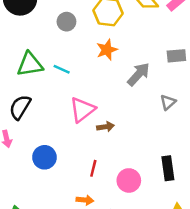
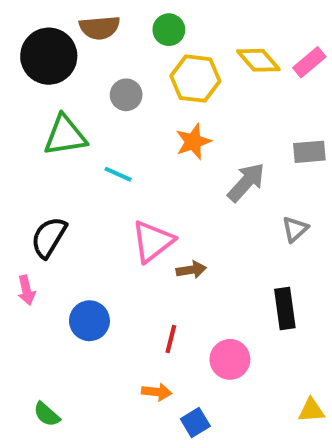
green triangle: (30, 64) -> (65, 136), moved
black rectangle: (168, 168) -> (285, 309), moved

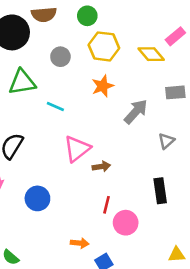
yellow diamond: (258, 60) -> (151, 54), moved
red line: (171, 339) -> (106, 205), moved

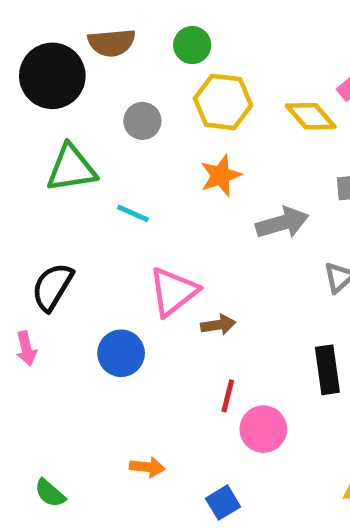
gray arrow: (136, 112) -> (282, 223), turned 32
blue circle: (37, 198) -> (121, 353), moved
orange arrow: (80, 243) -> (147, 467), moved

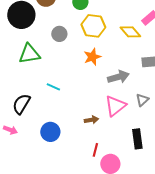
cyan line: (133, 213) -> (53, 87), moved
pink triangle: (173, 292) -> (115, 106), moved
pink arrow: (26, 348) -> (10, 130), turned -56

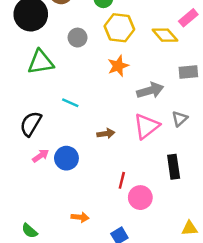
brown arrow: (91, 120) -> (106, 134), moved
pink arrow: (10, 130) -> (41, 156), moved, turned -56

